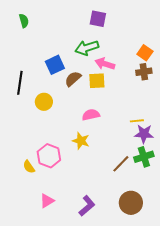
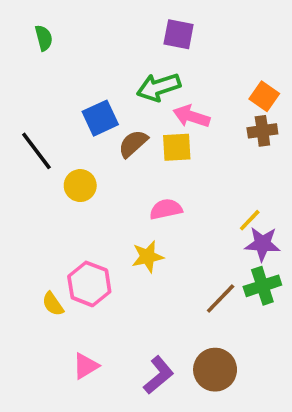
black line: (20, 83) -> (36, 151), turned -45
yellow line: (137, 121) -> (250, 220), turned -40
yellow star: (81, 141) -> (148, 257), turned -30
brown circle: (131, 203) -> (215, 370), moved

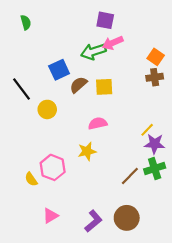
pink arrow: (191, 116) -> (113, 43), moved, turned -42

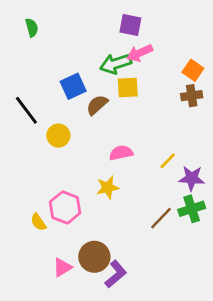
yellow square: (104, 87) -> (128, 88), moved
yellow line: (147, 130) -> (168, 161), moved
brown circle: (127, 218) -> (94, 257), moved

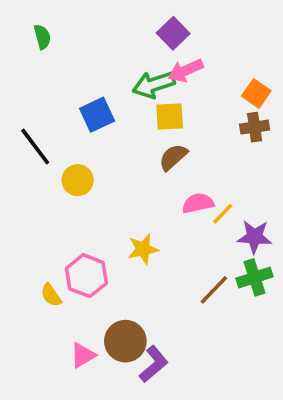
purple square: (130, 25) -> (173, 33), turned 35
brown semicircle: (97, 105) -> (173, 157), moved
pink semicircle: (121, 153) -> (198, 203), moved

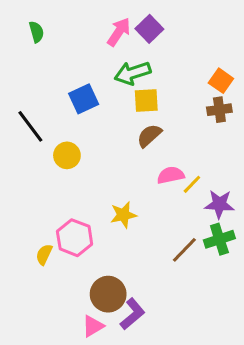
pink arrow: (186, 70) -> (119, 32), moved, turned 148
yellow semicircle: (51, 295) -> (44, 254), turned 60
pink triangle: (83, 355) -> (93, 326), moved

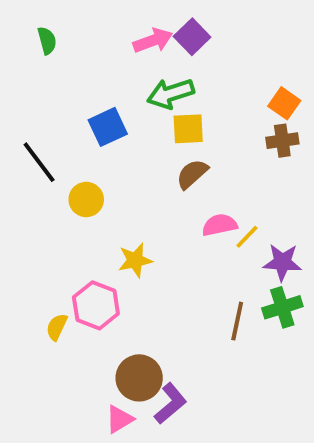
pink arrow: (119, 32) -> (153, 41), turned 36
yellow star: (123, 215) -> (135, 260), moved
brown line: (184, 250) -> (237, 321), turned -32

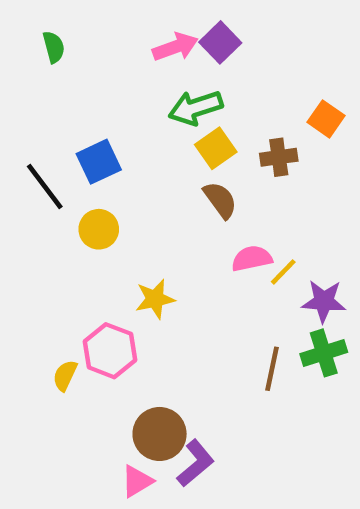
blue square: (108, 127) -> (99, 162), moved
yellow square: (188, 129) -> (216, 148), turned -32
brown cross: (282, 141) -> (279, 157), moved
brown semicircle: (192, 174) -> (220, 200), turned 96

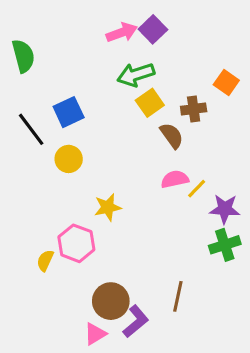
green semicircle: (54, 47) -> (23, 56), moved, size x1.5
brown semicircle: (220, 200) -> (172, 136), moved
brown line: (272, 369) -> (178, 296), moved

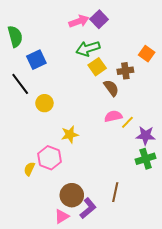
blue square: (69, 112) -> (36, 60), moved

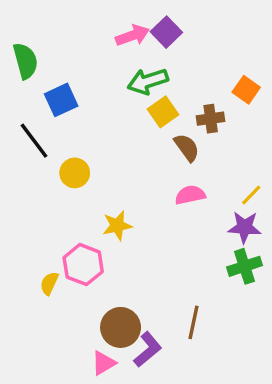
yellow line: (127, 122) -> (251, 195), moved

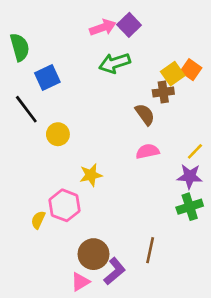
yellow square: (163, 112) -> (173, 74), moved

